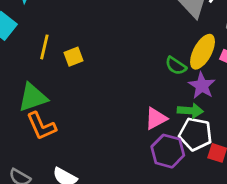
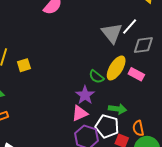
purple star: (202, 86) -> (85, 95), moved
green arrow: (190, 111) -> (118, 109), moved

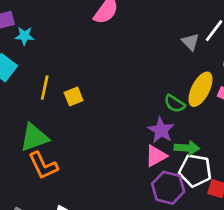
gray triangle: (112, 33) -> (190, 42), size x0.6
green arrow: (118, 109) -> (187, 148), moved

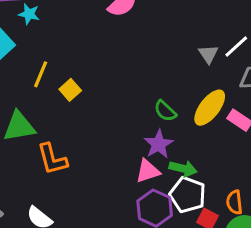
yellow square: (74, 97) -> (70, 90), turned -30
green semicircle: (174, 104) -> (165, 111), moved
orange L-shape: (43, 166) -> (52, 159), moved

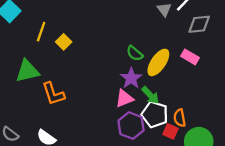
yellow ellipse: (210, 108) -> (158, 62), moved
green arrow: (183, 169) -> (150, 95), turned 36
orange semicircle: (234, 202) -> (180, 118), moved

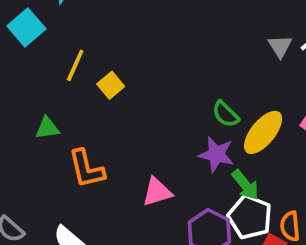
green triangle: (27, 71) -> (47, 128), size x0.6
purple star: (131, 78) -> (216, 154), turned -30
pink triangle: (124, 98) -> (157, 192), moved

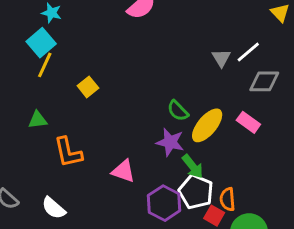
cyan square: (26, 27) -> (41, 43), moved
yellow line: (75, 65) -> (45, 65), moved
pink triangle: (157, 192) -> (123, 171), turned 35

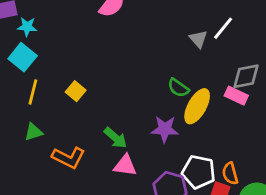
yellow line: (45, 65) -> (33, 92), moved
gray diamond: (264, 81) -> (246, 76), moved
green semicircle: (178, 111) -> (178, 88), moved
orange L-shape: (68, 152) -> (69, 158), turned -40
green arrow: (193, 166) -> (115, 138), moved

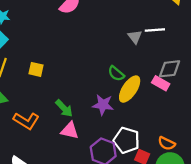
white line: (223, 28) -> (155, 30), turned 42
yellow square: (76, 91) -> (36, 69), turned -32
orange semicircle: (230, 173) -> (167, 143), moved, turned -54

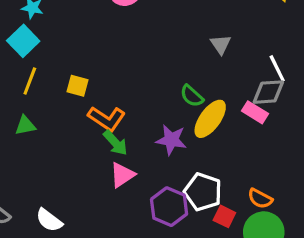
white line: (155, 30) -> (277, 68), moved, turned 66
orange L-shape: (26, 121) -> (107, 119), moved
pink triangle: (70, 131) -> (122, 175), turned -48

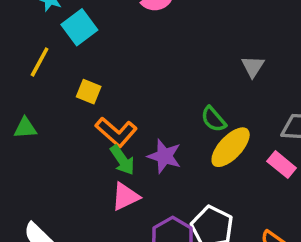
cyan square: (23, 41) -> (79, 27), moved
yellow line: (30, 81) -> (40, 62), moved
pink rectangle: (255, 112) -> (282, 165), moved
purple star: (171, 140) -> (164, 156), moved

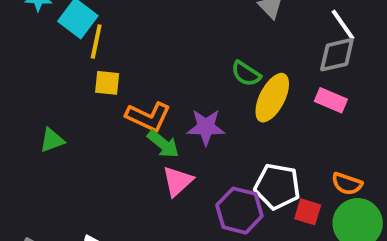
yellow line: (40, 62) -> (96, 41), moved

